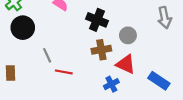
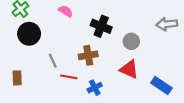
gray arrow: (164, 18) -> (167, 24), turned 96
brown cross: (101, 50) -> (88, 55), moved
blue cross: (111, 84) -> (95, 88), moved

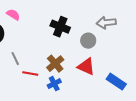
pink semicircle: (66, 11) -> (13, 15), moved
gray arrow: (167, 24) -> (106, 23), moved
brown cross: (88, 55) -> (55, 64), moved, turned -30

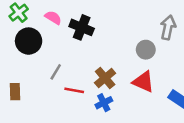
gray arrow: (106, 23) -> (168, 27), turned 108
black cross: (60, 27) -> (82, 27), moved
gray line: (15, 59) -> (56, 72), turned 56

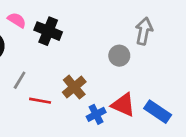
red triangle: (143, 82) -> (123, 105), moved
blue cross: (104, 103) -> (96, 114), moved

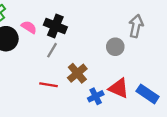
pink semicircle: (17, 20) -> (29, 27), moved
gray line: (20, 80) -> (52, 50), moved

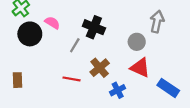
black cross: (55, 26) -> (94, 27), moved
red triangle: (119, 88) -> (140, 68), moved

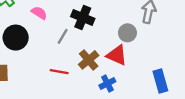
black circle: (30, 34) -> (16, 38), moved
red triangle: (140, 68) -> (117, 55), moved
blue rectangle: (168, 88) -> (160, 81), turned 40

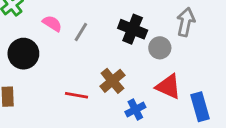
black cross: (83, 18) -> (133, 29), moved
gray line: (63, 36) -> (81, 32), moved
red triangle: (117, 55) -> (168, 87), moved

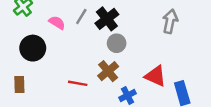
black cross: (133, 29) -> (107, 19), moved, turned 30
gray line: (81, 32) -> (81, 16), moved
gray circle: (160, 48) -> (117, 43), moved

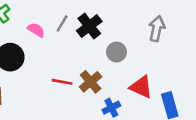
gray circle: (117, 43) -> (117, 52), moved
red line: (78, 83) -> (62, 82), moved

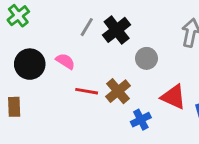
pink semicircle: (36, 30) -> (65, 61), moved

